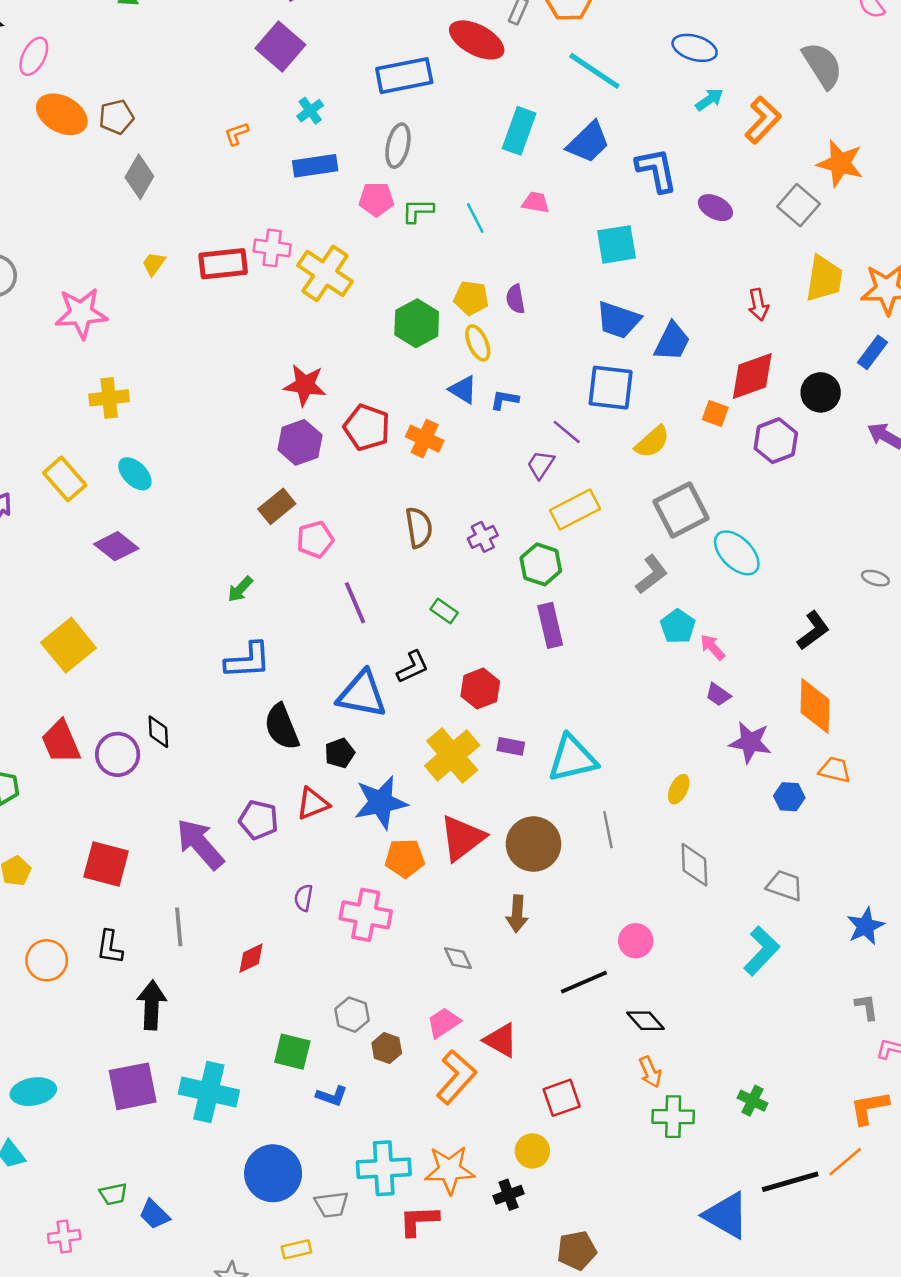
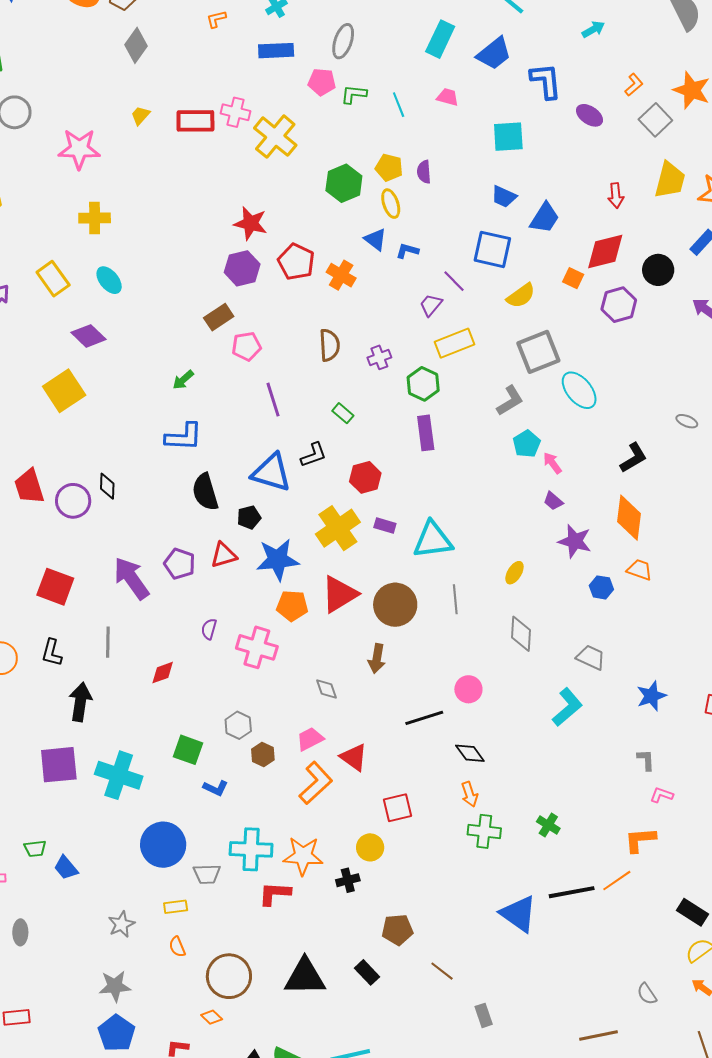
orange L-shape: (763, 120) -> (634, 85), moved, size x0.6
blue trapezoid: (618, 320) -> (504, 197), size x0.7
yellow square: (68, 645) -> (64, 391), moved

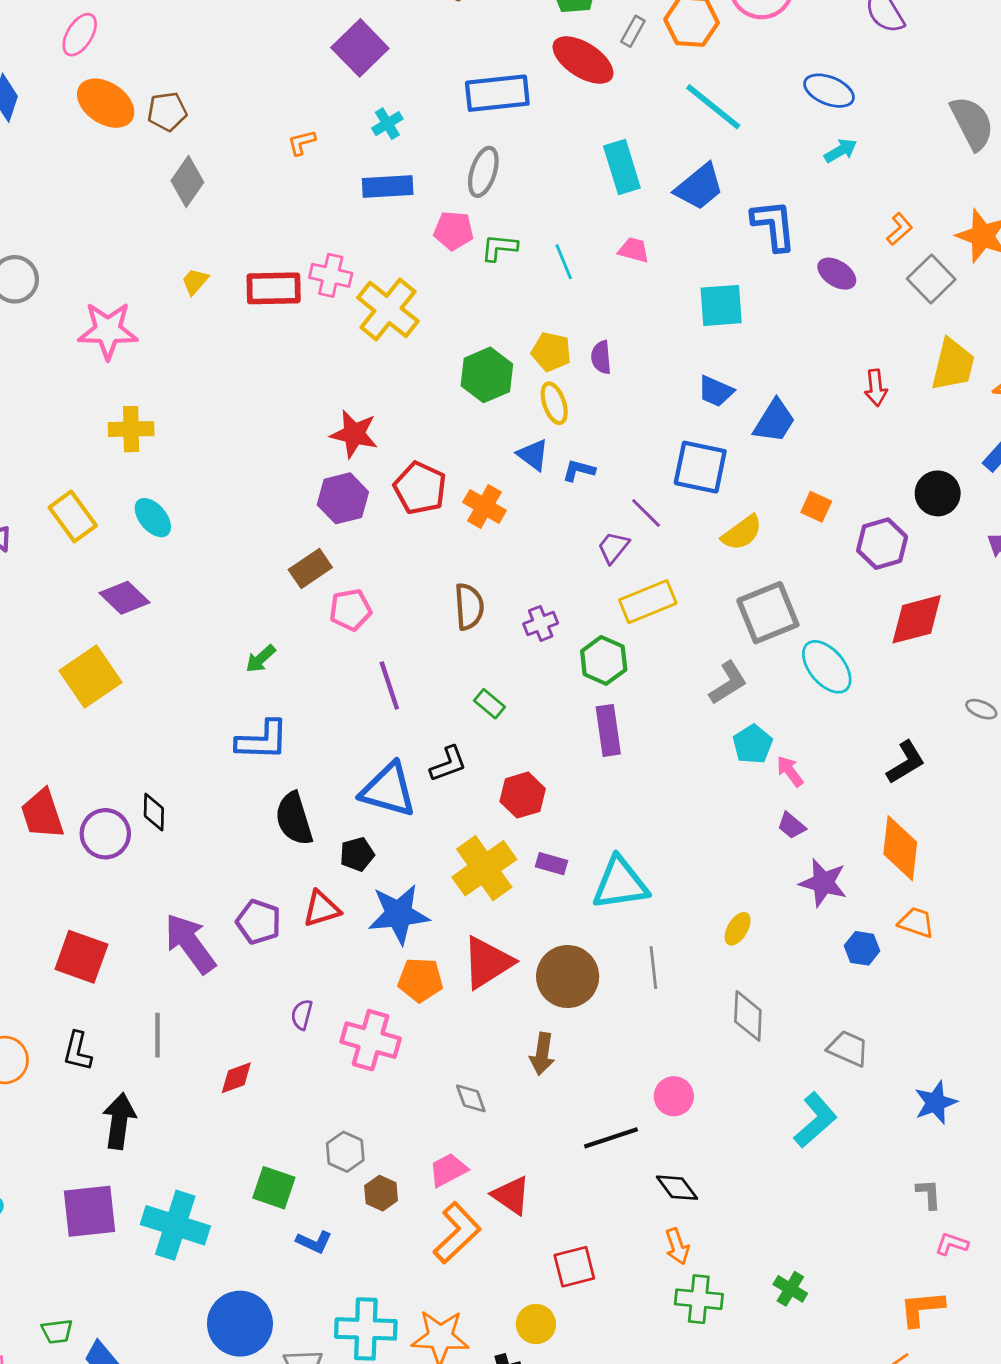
cyan rectangle: (440, 39) -> (622, 167), turned -42
red diamond: (605, 251) -> (917, 619), moved

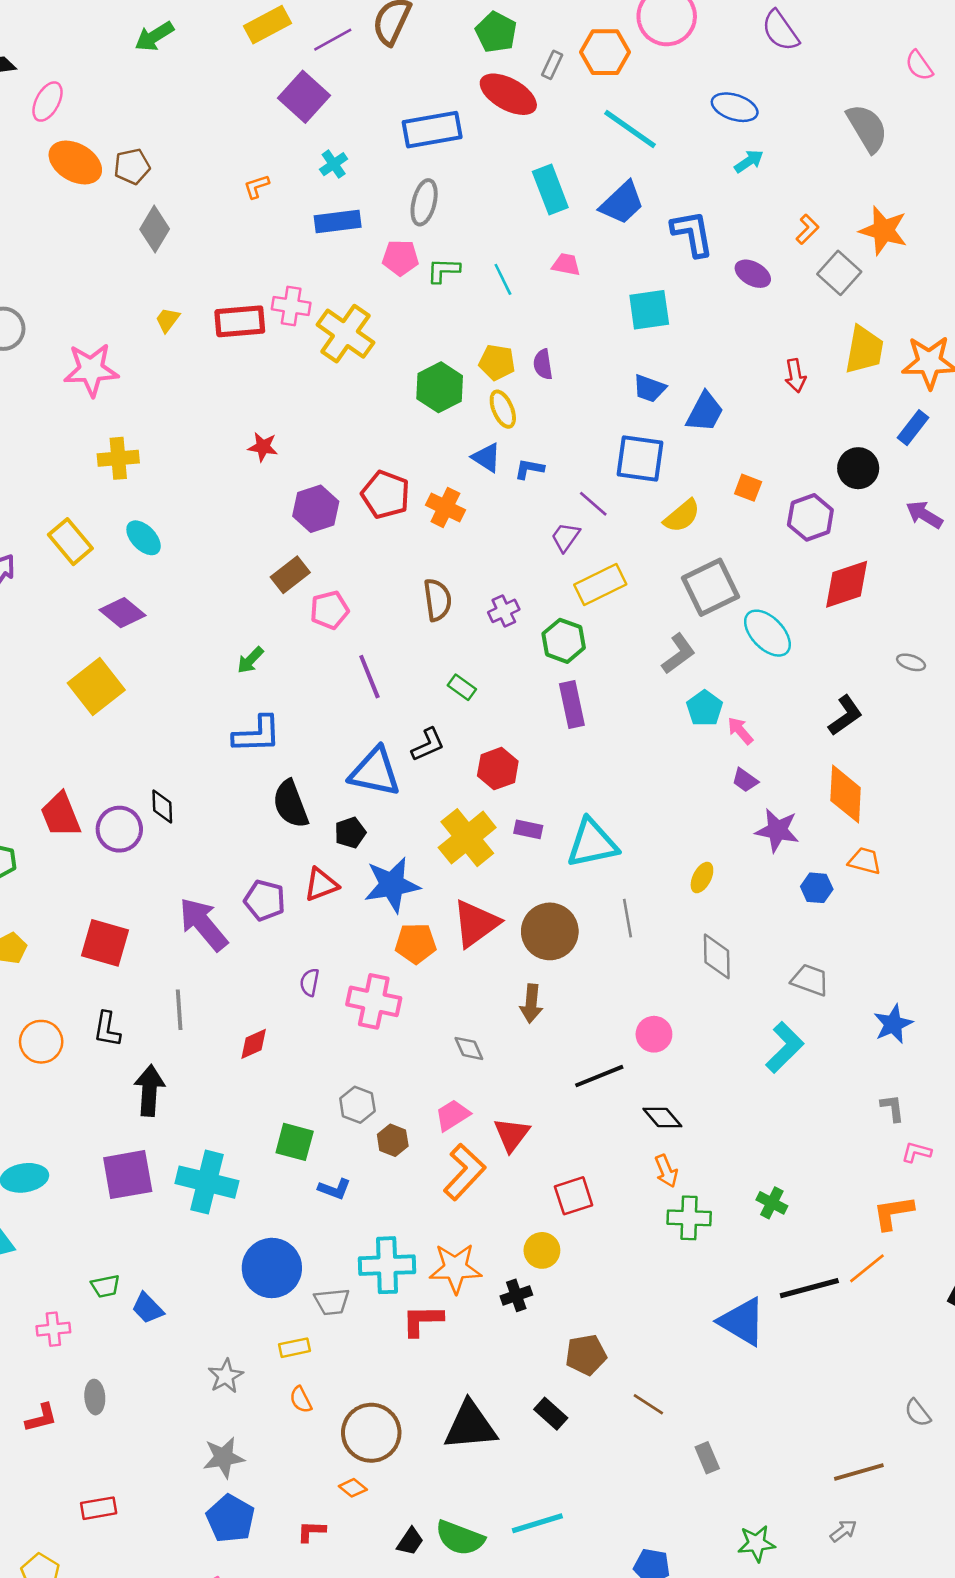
red star: (354, 434) -> (263, 447), moved, size x0.7
red triangle: (511, 1195) -> (512, 1135), turned 36

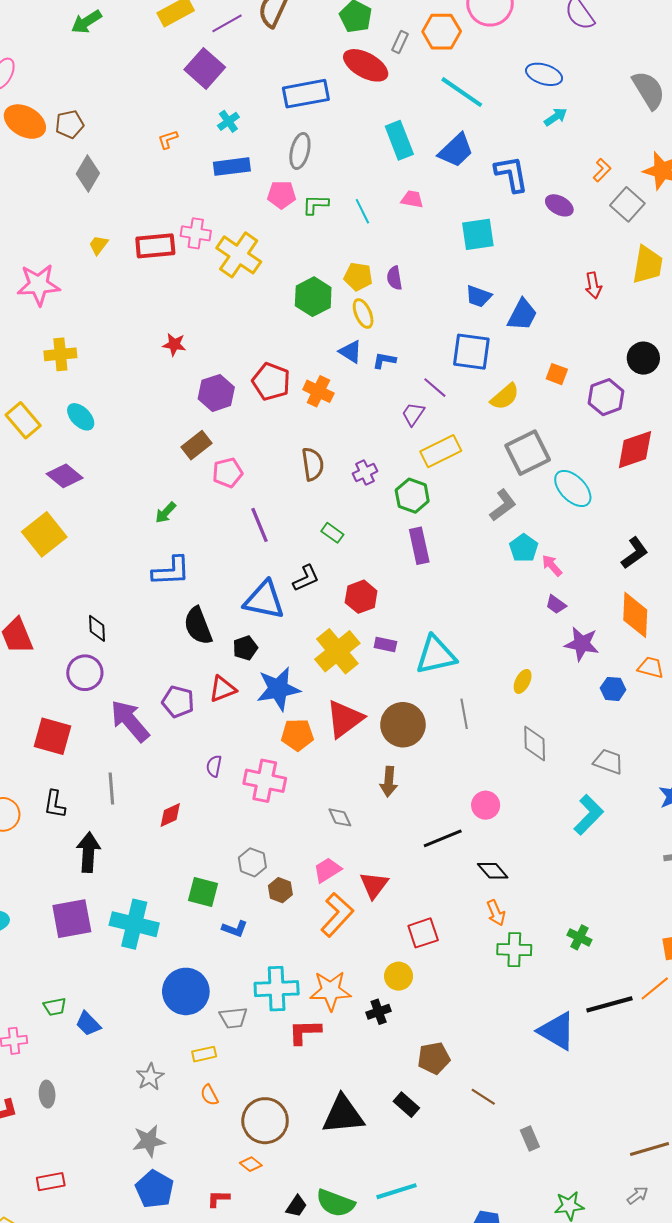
purple circle: (119, 829) -> (85, 673), moved

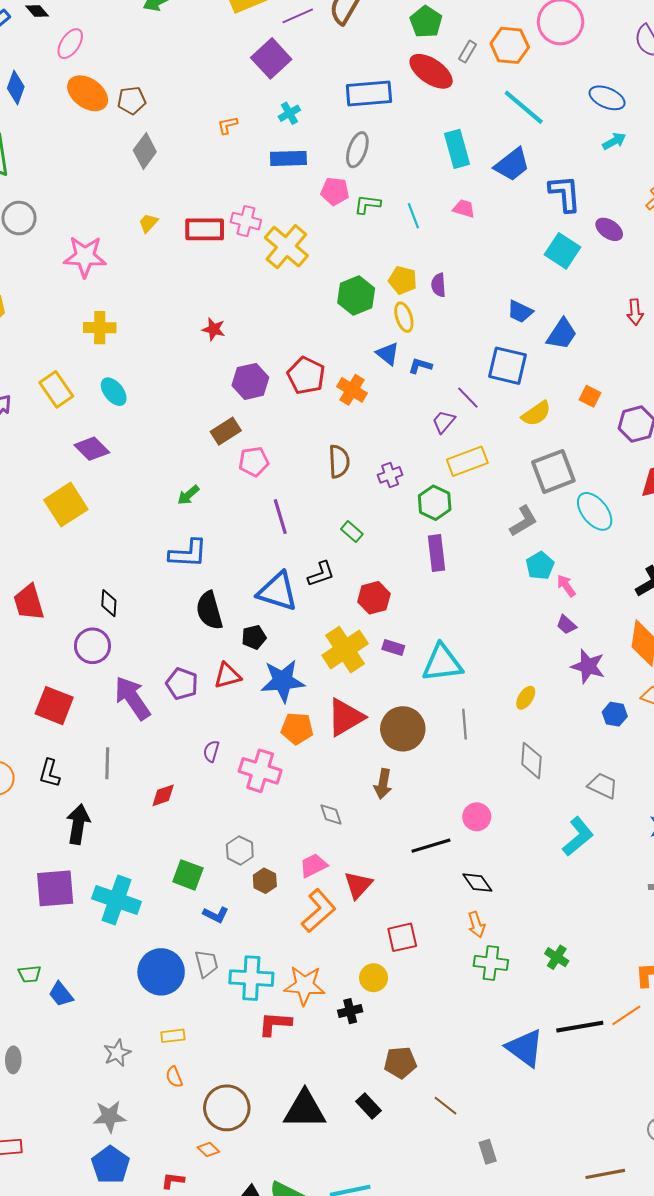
cyan square: (478, 234) -> (563, 251), moved, turned 36
gray trapezoid: (233, 1018) -> (206, 964), moved, turned -104

